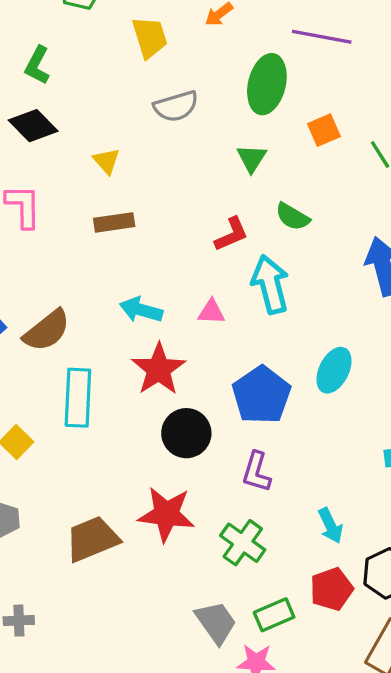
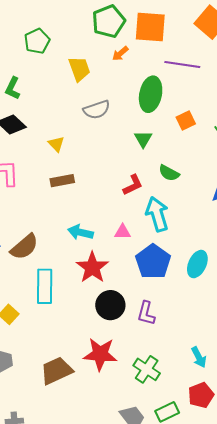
blue pentagon: (262, 395) -> (153, 262), moved
purple L-shape: (256, 472) -> (146, 313), moved

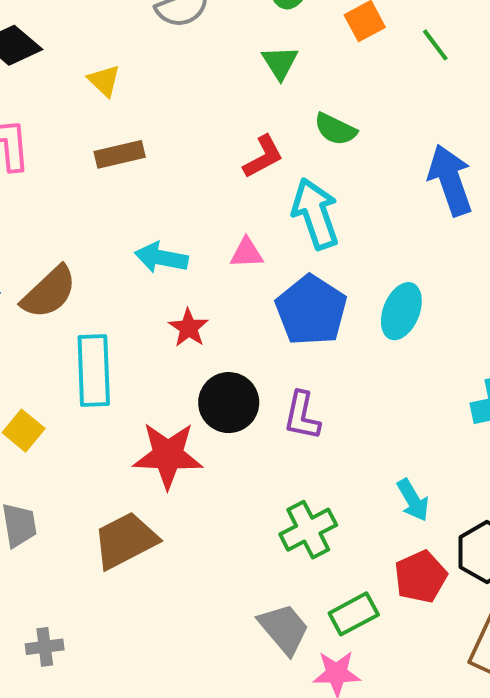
red star: (92, 267) -> (189, 328), size x0.6
red star: (100, 354) -> (168, 455), moved
green cross: (147, 369) -> (308, 530), turned 32

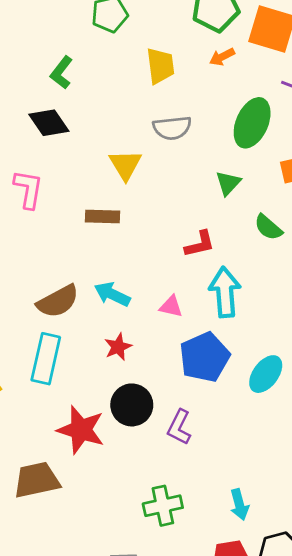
yellow triangle: (104, 81) -> (125, 165), moved, size x1.4
green semicircle: (335, 129) -> (268, 227), moved
brown semicircle: (49, 292) -> (58, 301), moved

